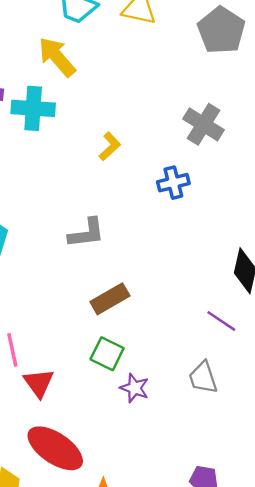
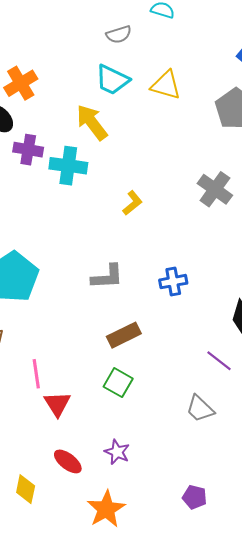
blue cross: (173, 183) -> (173, 282), moved
gray trapezoid: (203, 378) -> (200, 409), turned -32
purple star: (135, 388) -> (117, 452), moved
red ellipse: (55, 448) -> (68, 461), size x0.6

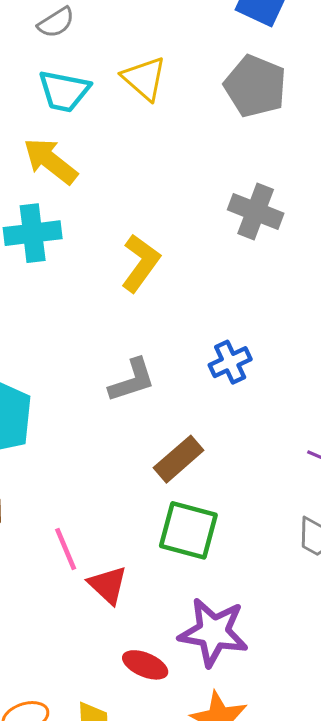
yellow triangle: (166, 85) -> (144, 78), turned 40
yellow L-shape: (132, 203) -> (140, 263), size x1.5
green square: (118, 383) -> (188, 530), size x1.4
purple star: (117, 452) -> (213, 632), size x1.8

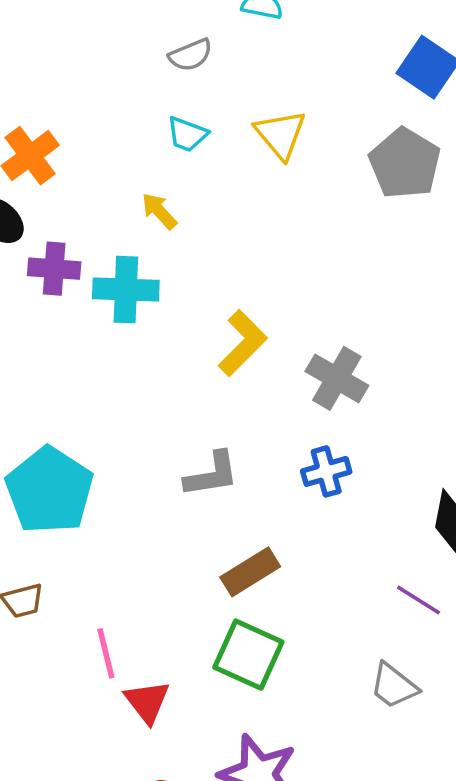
cyan trapezoid: (64, 91) -> (187, 134), size x0.7
yellow arrow: (50, 161) -> (159, 211), size x0.6
gray cross: (256, 212) -> (337, 378), moved

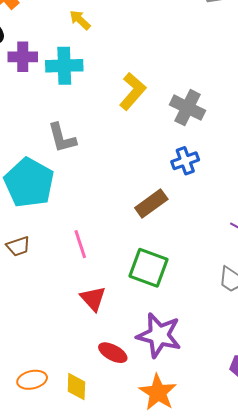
gray L-shape: (212, 474) -> (62, 138), moved, turned 88
brown rectangle: (250, 572) -> (151, 204), moved
pink line: (106, 653) -> (80, 244), moved

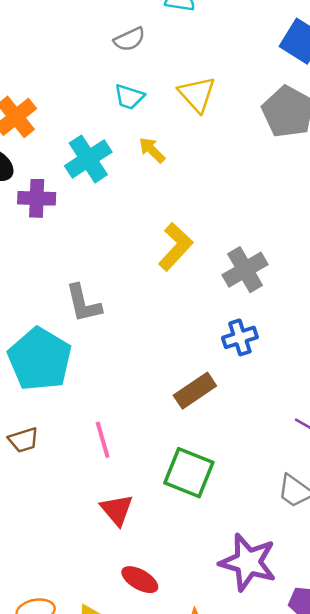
yellow arrow: (80, 20) -> (152, 150), moved
cyan cross: (64, 66) -> (88, 159), moved, turned -33
gray cross: (188, 108) -> (245, 270), turned 32
purple star: (159, 335) -> (248, 562), moved

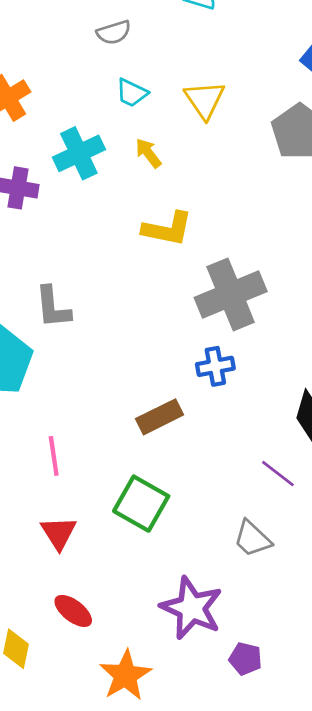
gray semicircle: (129, 39) -> (114, 32), moved
yellow L-shape: (176, 247) -> (167, 229), moved, turned 51
gray cross: (245, 270) -> (231, 295), size x1.4

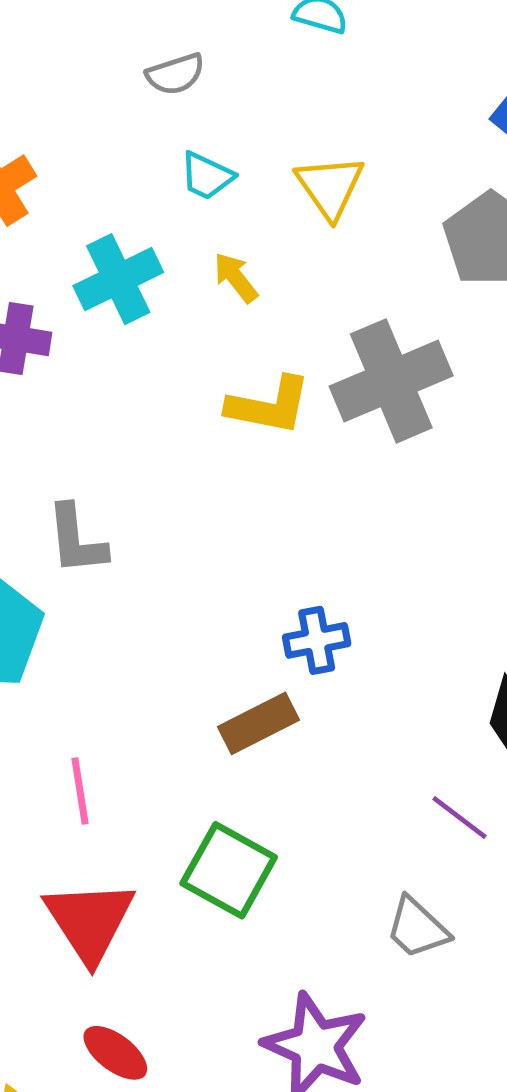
gray cross: (231, 295) -> (391, 381), moved
blue cross: (215, 366) -> (317, 640), moved
red triangle: (59, 533) -> (90, 921), size x1.5

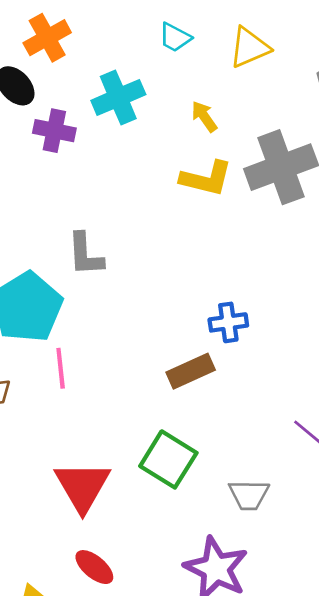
yellow triangle: (330, 187) -> (249, 48), turned 39
yellow arrow: (236, 278) -> (204, 117), moved
pink line: (80, 791) -> (61, 368), moved
gray trapezoid: (417, 928) -> (249, 495), moved, turned -45

